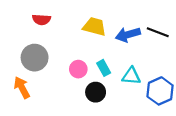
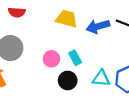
cyan triangle: (131, 76) -> (101, 78), moved

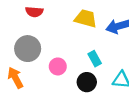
pink circle: (51, 59) -> (58, 66), moved

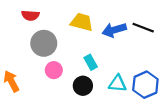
gray circle: (28, 49) -> (44, 43), moved

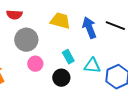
blue arrow: (114, 30) -> (89, 28), turned 85
cyan triangle: (117, 84) -> (92, 66), moved

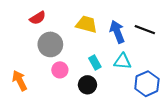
red semicircle: (14, 15) -> (38, 18), turned -35
cyan triangle: (92, 66) -> (122, 61), moved

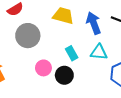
pink circle: (60, 70) -> (43, 68), moved

